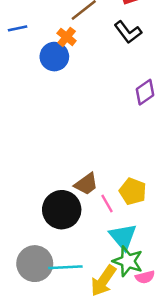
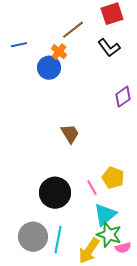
brown trapezoid: (86, 184) -> (70, 134), moved, turned -85
cyan triangle: (123, 237) -> (105, 215), turned 30
cyan line: (65, 267) -> (58, 240), turned -76

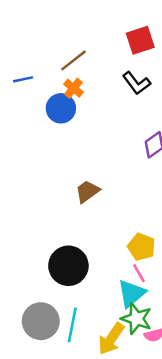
brown line: (73, 30) -> (73, 60), moved
brown trapezoid: (70, 134) -> (87, 191), turned -95
pink line: (92, 188) -> (139, 273), moved

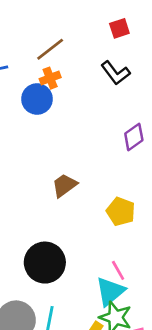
red square: (140, 40) -> (119, 28), size x0.7
orange cross: (73, 88) -> (50, 78), turned 30
yellow pentagon: (141, 247) -> (121, 212), moved

